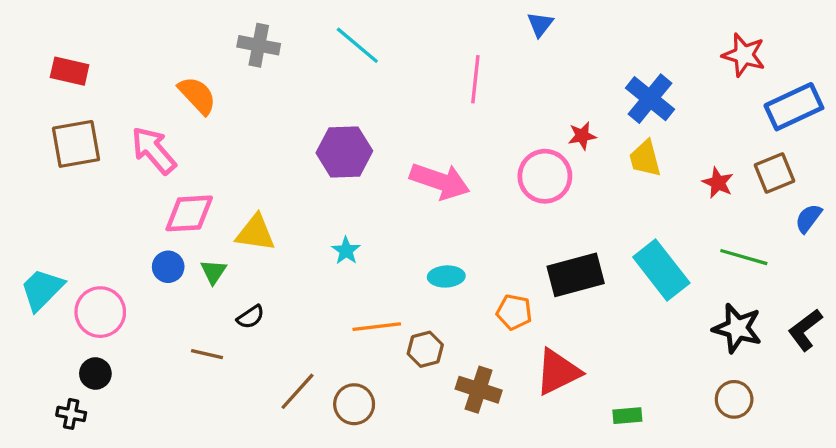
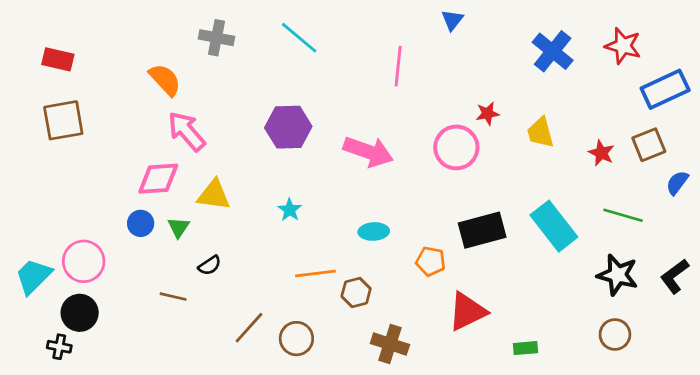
blue cross: (650, 99) -> (553, 51), moved
pink arrow: (154, 150) -> (187, 131), moved
cyan trapezoid: (42, 289) -> (34, 276), moved
black circle: (95, 373) -> (80, 313), size x1.4
brown cross: (479, 390) -> (390, 344), moved

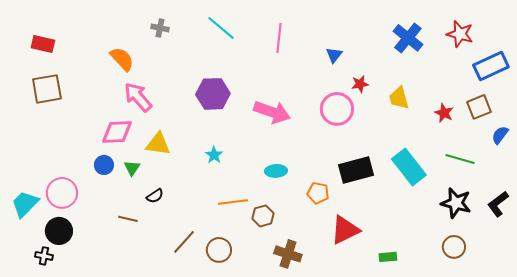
blue triangle: (452, 20) -> (334, 55), moved
gray cross: (216, 38) -> (160, 28), size x0.7
pink line: (398, 66) -> (279, 38), moved

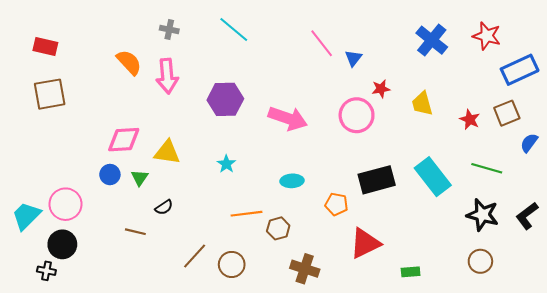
pink line: (279, 38) -> (322, 43), moved, turned -44
pink arrow: (138, 97) -> (167, 76), moved, turned -144

